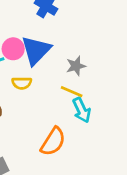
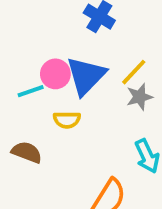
yellow line: (72, 92) -> (134, 72), moved, turned -70

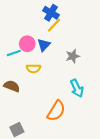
yellow line: (134, 72) -> (54, 25), moved
blue triangle: (86, 76) -> (44, 45), size x0.6

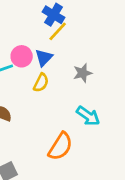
yellow semicircle: (33, 69) -> (41, 83), moved, turned -64
cyan arrow: (77, 88) -> (88, 116), turned -30

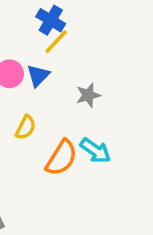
yellow semicircle: (41, 83) -> (26, 127), moved
orange semicircle: (60, 146) -> (61, 158), moved

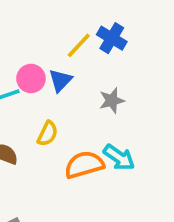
blue cross: (51, 20) -> (112, 38), moved
orange semicircle: (61, 158) -> (84, 165), turned -138

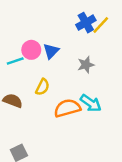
blue cross: (112, 38) -> (86, 23), turned 30
yellow line: (79, 45) -> (101, 25), moved

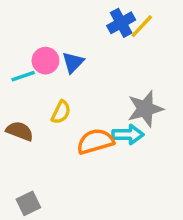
gray star: (86, 65) -> (145, 109), moved, size x1.5
cyan arrow: (91, 103) -> (128, 135), turned -35

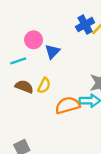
pink circle: (45, 61) -> (34, 40), moved
brown semicircle: (20, 131) -> (24, 87), moved

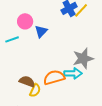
yellow semicircle: (44, 85) -> (35, 90), moved
brown semicircle: (24, 87) -> (27, 81), moved

